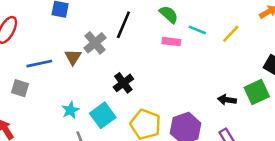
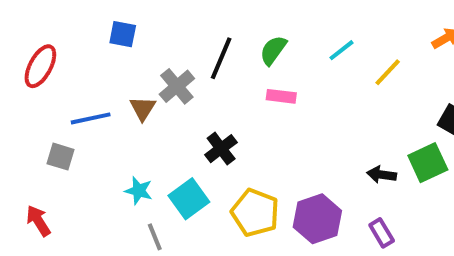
green semicircle: (169, 14) -> (273, 50), moved, turned -96
cyan line: (197, 30) -> (341, 50), moved, turned -60
pink rectangle: (171, 42) -> (281, 96), moved
cyan star: (70, 110) -> (139, 191), turned -30

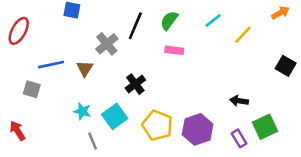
brown triangle: (143, 108) -> (85, 68), moved
green square: (428, 163) -> (265, 127), moved

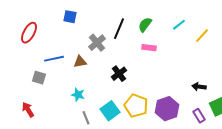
brown triangle: (85, 68) -> (80, 62), turned 48
cyan square: (115, 116) -> (110, 111), moved

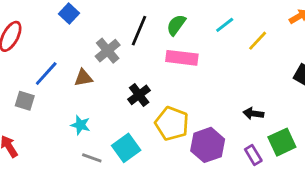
blue square: (70, 17) -> (69, 14), turned 32
pink rectangle: (149, 48) -> (182, 58), size x1.5
blue line: (54, 59) -> (46, 74), turned -36
yellow pentagon: (136, 106) -> (172, 124), moved
gray line: (86, 118) -> (92, 158), turned -48

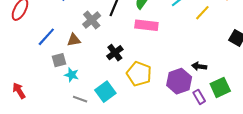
gray square: (25, 101) -> (59, 60), moved, turned -32
purple hexagon: (208, 145) -> (179, 81), moved

